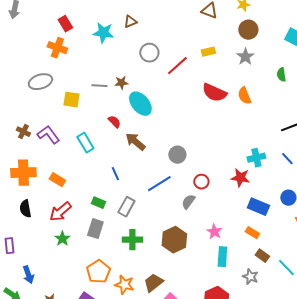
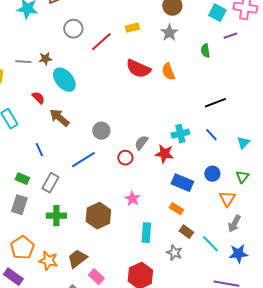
gray semicircle: (188, 202) -> (141, 143), moved
pink star: (214, 232) -> (132, 199), moved

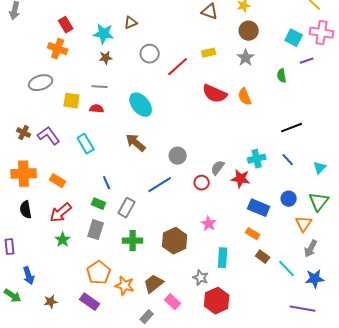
brown star: (45, 59) -> (106, 58), moved
red semicircle: (38, 98) -> (97, 109), moved, turned -40
blue line: (39, 150) -> (107, 183), moved
green triangle: (242, 177) -> (319, 202), size x1.5
gray star: (174, 253) -> (201, 278), moved

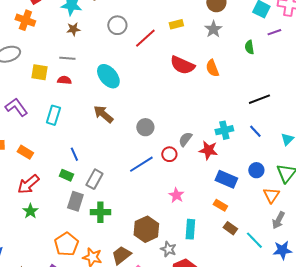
cyan rectangle: (86, 144) -> (53, 115), turned 48
blue line: (160, 185) -> (141, 164), moved
gray rectangle: (96, 230) -> (75, 201), moved
brown hexagon: (175, 241) -> (146, 229), moved

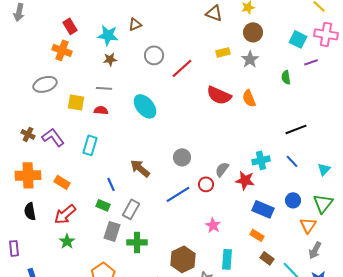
yellow rectangle: (176, 24) -> (223, 52), moved
brown arrow: (103, 114) -> (140, 168), moved

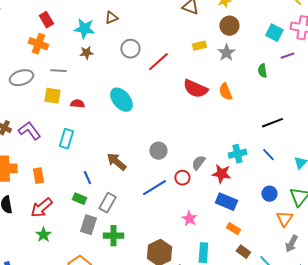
gray line: (104, 88) -> (58, 71), moved
orange rectangle: (62, 182) -> (38, 176), turned 49
blue rectangle: (263, 209) -> (226, 202), moved

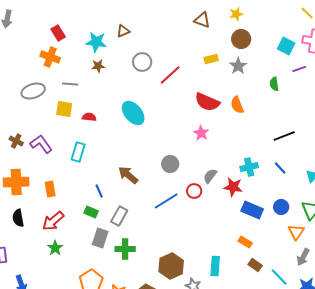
blue rectangle: (226, 202) -> (252, 210), moved
pink star: (189, 219) -> (201, 133), moved

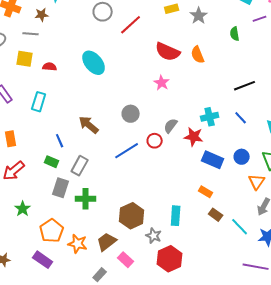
brown star: (98, 66) -> (42, 15), moved
green star: (55, 248) -> (23, 209), moved

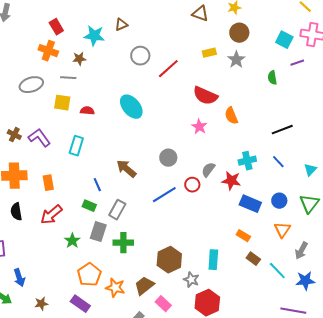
orange semicircle: (198, 55) -> (231, 116), moved
orange triangle: (257, 182) -> (282, 230), moved
green star: (23, 209) -> (72, 241), moved

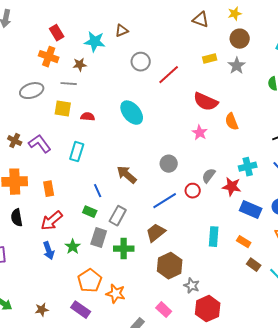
cyan rectangle: (213, 260) -> (214, 237), moved
blue arrow: (19, 278) -> (49, 251), moved
brown trapezoid: (144, 286) -> (156, 233), moved

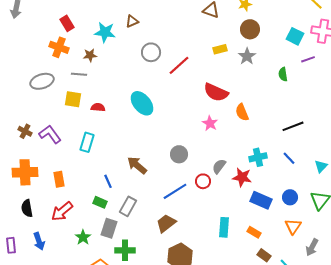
green cross: (124, 249) -> (125, 250), moved
blue arrow: (49, 251) -> (39, 241), moved

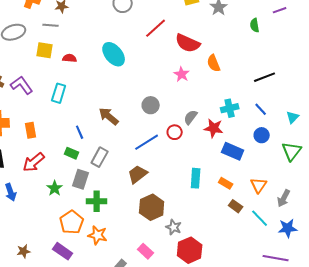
red line: (179, 65) -> (156, 28), moved
blue circle: (290, 197) -> (262, 135), moved
orange triangle: (293, 226) -> (259, 185), moved

